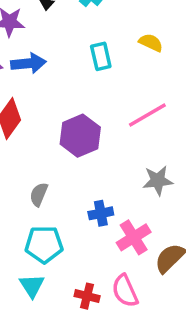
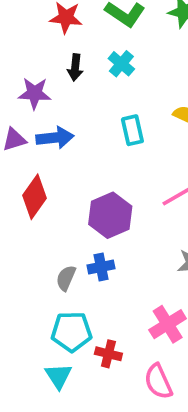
blue cross: (101, 213) -> (101, 267), moved
red cross: (87, 296) -> (108, 354), moved

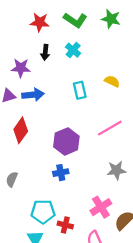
gray semicircle: (66, 278) -> (12, 179), moved

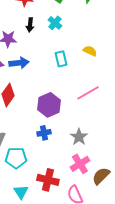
gray star: (116, 170) -> (79, 137), moved, turned -30
cyan pentagon: (43, 212) -> (16, 158), moved
red cross: (65, 225) -> (48, 180), size x1.5

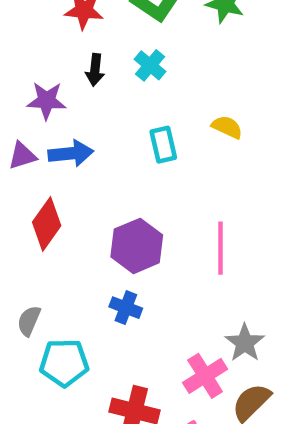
pink line: (88, 93) -> (220, 248), moved, turned -60
blue cross: (44, 133) -> (126, 308), turned 32
gray star: (79, 137) -> (245, 343), moved

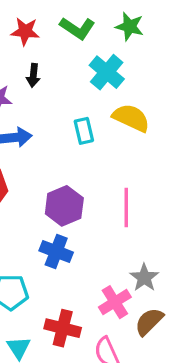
cyan cross: (150, 65) -> (107, 72), moved, size x1.5
yellow semicircle: (227, 127) -> (131, 118), size x1.6
blue cross: (126, 308) -> (56, 252), size x1.4

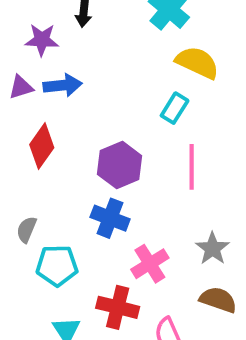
cyan rectangle: (84, 131) -> (175, 108), moved, turned 45
pink cross: (115, 302) -> (150, 264), moved
brown semicircle: (149, 322) -> (218, 300), turned 64

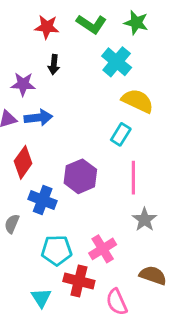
blue cross: (110, 218) -> (43, 200), moved
gray star: (212, 248) -> (145, 220), moved
cyan pentagon: (57, 266) -> (57, 250), moved

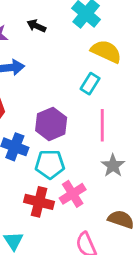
black arrow: (54, 65) -> (36, 26), moved, turned 108
cyan pentagon: (57, 250) -> (50, 164), moved
red cross: (79, 281) -> (39, 202), moved

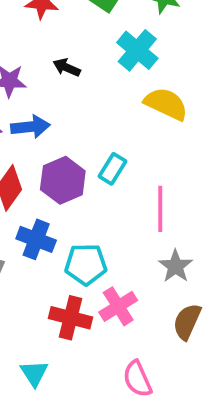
cyan rectangle: (90, 84) -> (113, 169), moved
purple hexagon: (51, 124) -> (63, 180), moved
brown semicircle: (121, 219) -> (187, 322), moved, turned -85

